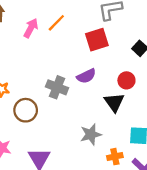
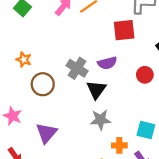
black triangle: (114, 102) -> (96, 90), moved

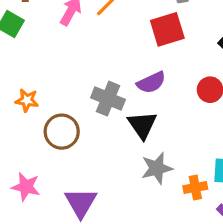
orange cross: (119, 145) -> (195, 188), moved

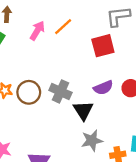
purple semicircle: (151, 82) -> (103, 88), moved
brown circle: (62, 132) -> (29, 92), moved

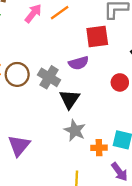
purple semicircle: (103, 88) -> (79, 63), moved
gray star: (92, 140) -> (75, 130), turned 30

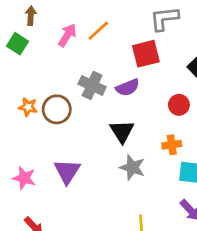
gray cross: (49, 77) -> (92, 85), moved
purple triangle: (19, 146) -> (67, 171), moved
orange cross: (99, 148) -> (172, 145), moved

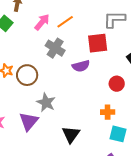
gray cross: (92, 85) -> (55, 48), moved
black triangle: (122, 131) -> (71, 134), moved
gray star: (132, 167) -> (46, 103), moved

